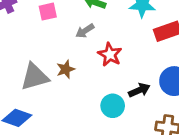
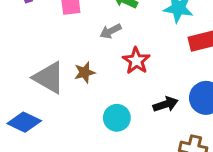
gray triangle: (35, 77) -> (49, 78), turned 40
cyan circle: (113, 106) -> (117, 118), moved

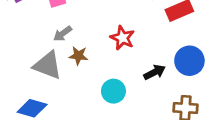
gray arrow: (111, 31) -> (63, 34), moved
brown star: (85, 72) -> (78, 56), turned 30

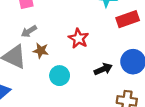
cyan circle: (113, 91) -> (60, 76), moved

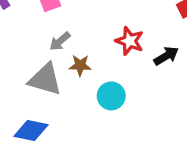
black arrow: (103, 69) -> (166, 56), moved

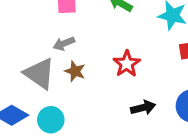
black arrow: (166, 56) -> (143, 108), moved
cyan circle: (111, 96) -> (51, 120), moved

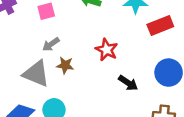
black arrow: (143, 108) -> (128, 83), turned 60

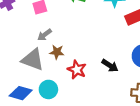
red star: (107, 50) -> (77, 70), moved

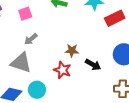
brown star: (57, 52) -> (72, 50), moved

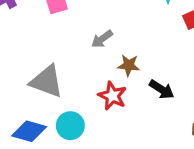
gray arrow: (31, 39) -> (102, 39), moved

